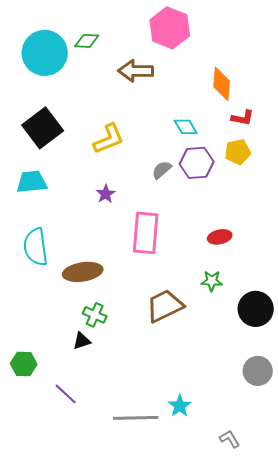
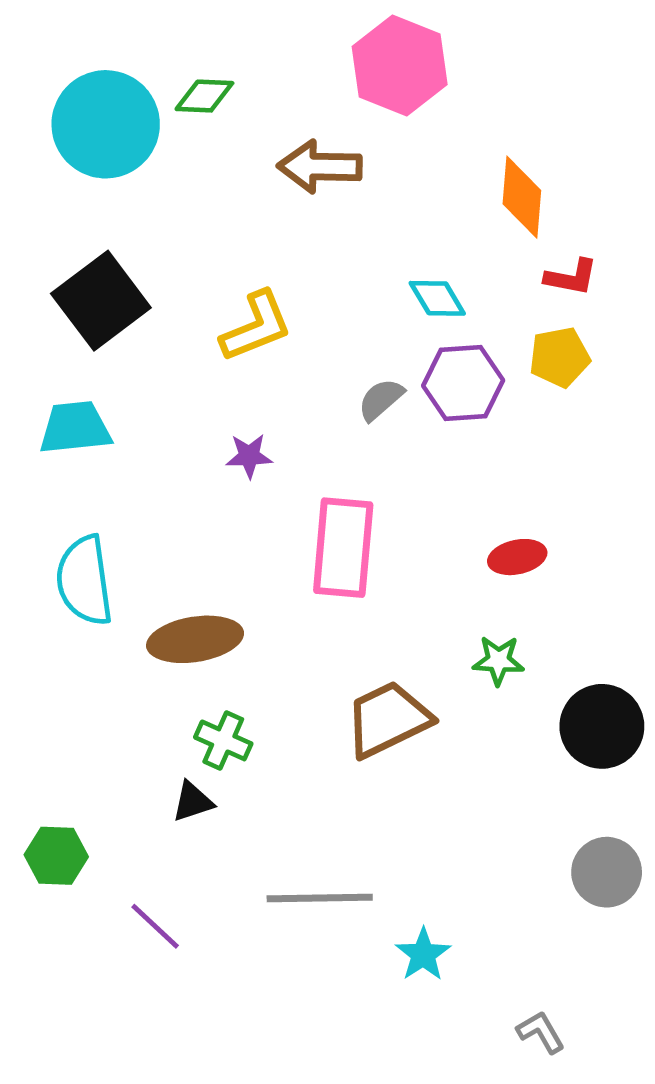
purple star: (106, 194) -> (249, 456), turned 30
gray line: (136, 418) -> (320, 898), moved

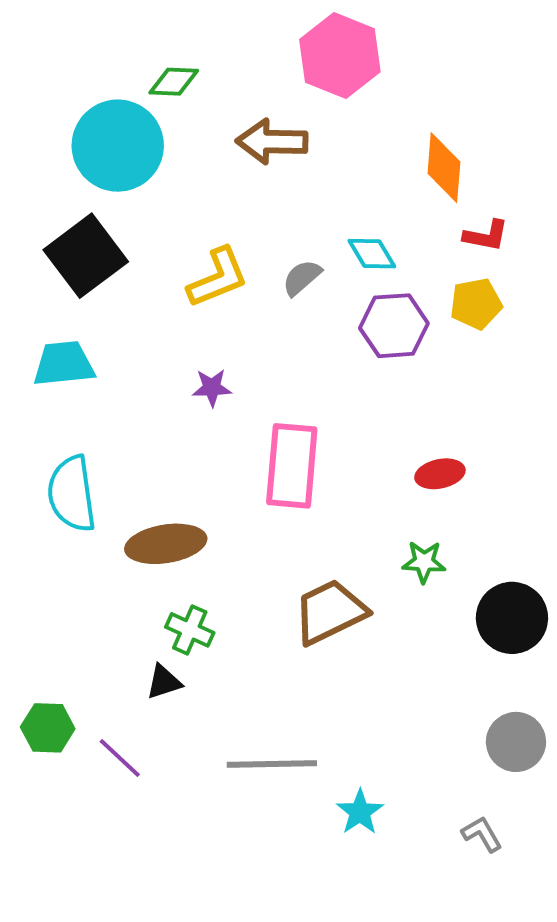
cyan circle: (106, 124) -> (118, 146), moved
gray semicircle: (381, 399) -> (302, 278), moved
purple line: (155, 926) -> (120, 758), moved
gray L-shape: (541, 1032) -> (482, 834), moved

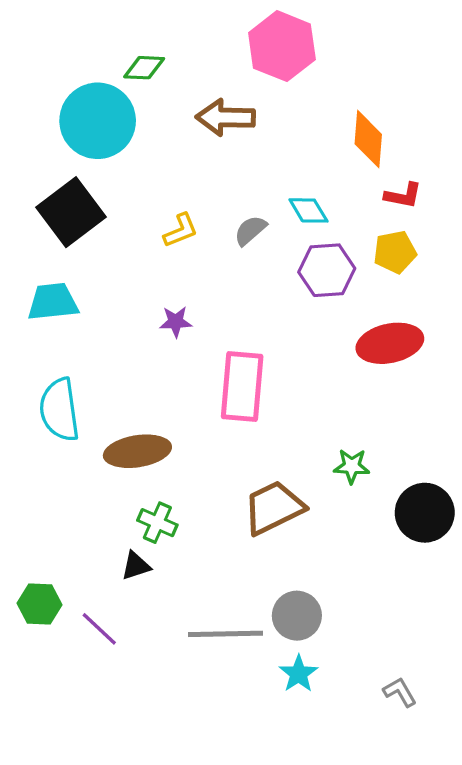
yellow L-shape: (218, 278) -> (181, 230), size x0.7
red ellipse: (440, 474) -> (390, 343), moved, size x1.6
gray circle: (516, 742) -> (297, 616), moved

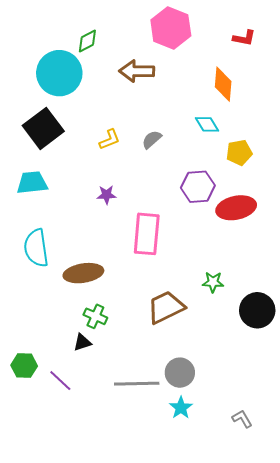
green diamond: (144, 68) -> (87, 41), turned -30
red L-shape: (403, 196) -> (244, 38), moved
cyan diamond: (308, 210) -> (207, 124), moved
purple hexagon: (327, 270) -> (198, 187), moved

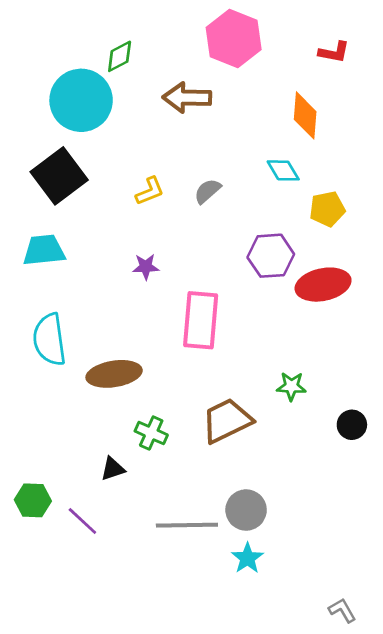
black circle: (257, 310) -> (352, 425), size x0.6
green cross: (95, 316) -> (151, 433), moved
gray L-shape: (242, 419) -> (342, 610), moved

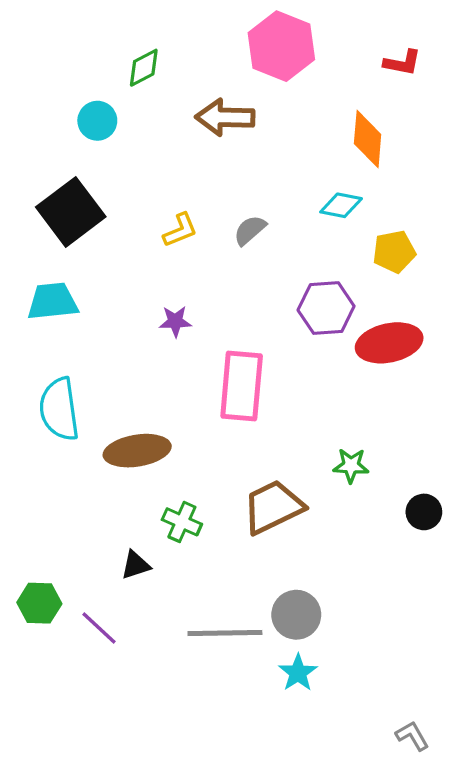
cyan circle: (81, 100) -> (97, 121), size x0.5
cyan diamond: (283, 170) -> (341, 205), turned -48

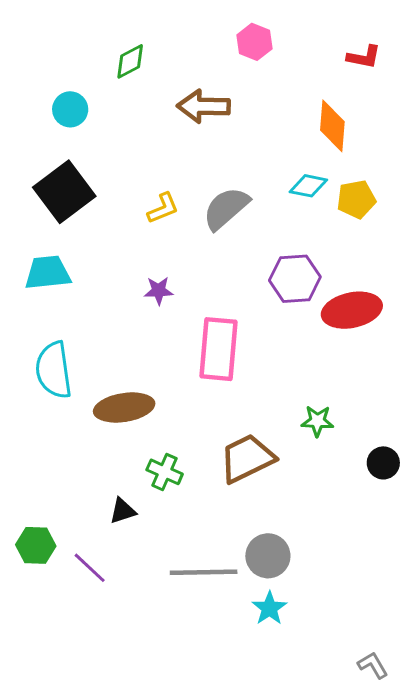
pink hexagon: (281, 46) -> (254, 42), size x0.6
cyan circle: (97, 121) -> (70, 109), moved
gray semicircle: (250, 230) -> (226, 208), size x1.6
yellow pentagon: (394, 252) -> (356, 199), moved

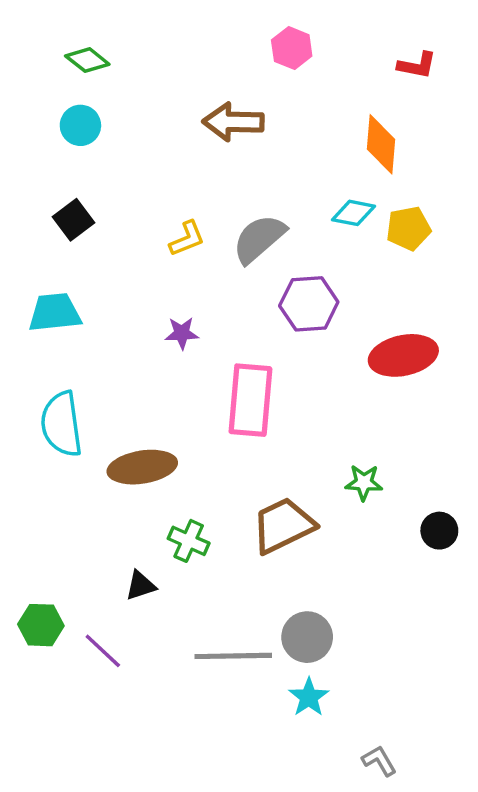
green diamond: (130, 61) -> (87, 60), moved, turned 66
black square: (64, 192) -> (74, 220), size x0.6
purple hexagon: (295, 279) -> (309, 304), moved
gray L-shape: (373, 665) -> (379, 761), moved

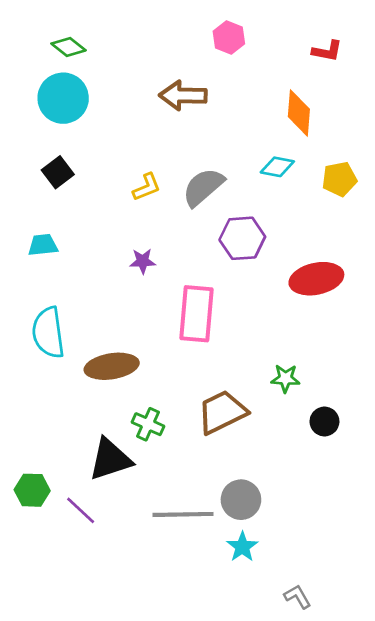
cyan circle: (80, 125) -> (63, 98), size x1.6
yellow pentagon: (408, 228) -> (339, 179), moved
cyan trapezoid: (55, 313) -> (43, 245), size x0.7
black circle: (439, 531) -> (324, 422), moved
black triangle: (141, 586) -> (110, 459), size x1.8

